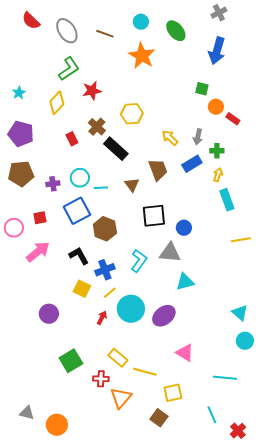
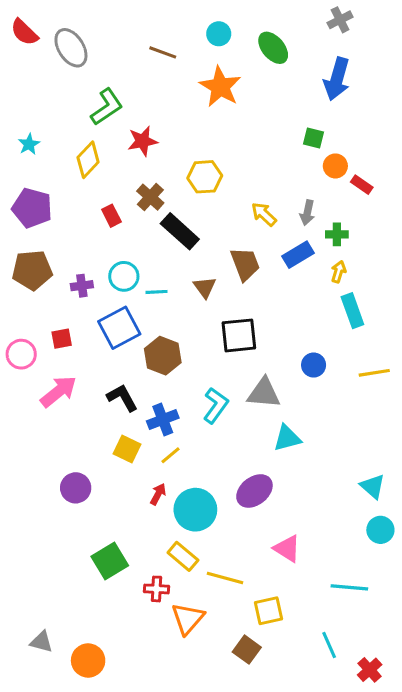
red semicircle: (31, 21) -> (24, 32), moved
gray ellipse: (67, 31) -> (71, 48), moved
blue circle: (184, 228) -> (314, 365), moved
cyan circle: (131, 309) -> (195, 510), moved

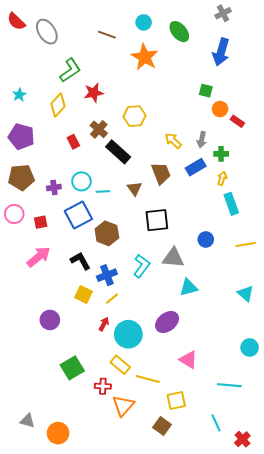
pink circle: (21, 354) -> (14, 214), moved
cyan triangle: (373, 486) -> (246, 293), moved

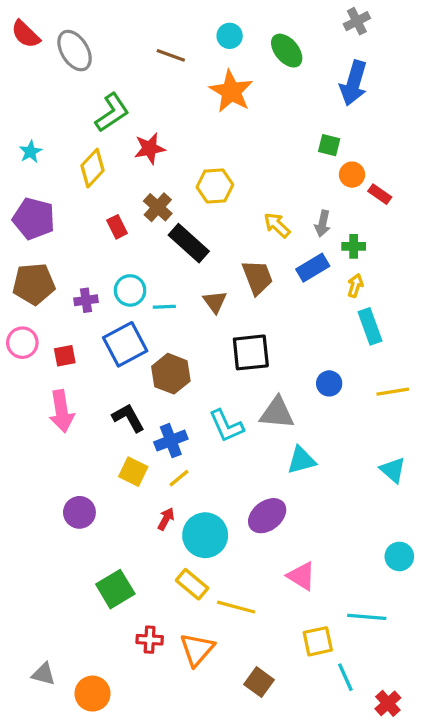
pink arrow: (39, 257) -> (61, 411), turned 120
cyan L-shape: (142, 266) -> (226, 426), turned 120
red cross: (103, 386) -> (150, 640), moved
yellow square: (176, 400) -> (318, 641), moved

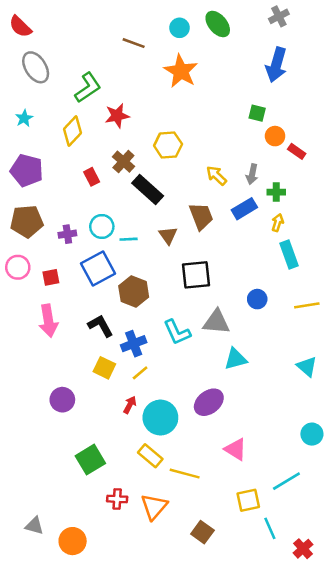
gray ellipse: (75, 51) -> (36, 67), moved
green ellipse: (287, 51) -> (218, 24), moved
cyan line: (367, 617) -> (286, 481), turned -36

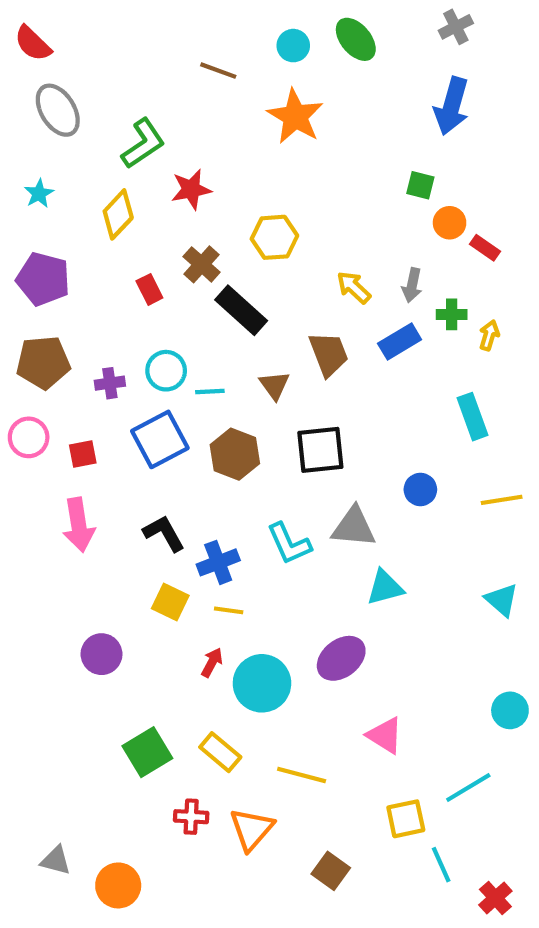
yellow arrow: (278, 223) -> (489, 335), moved
brown hexagon: (134, 291) -> (235, 454), moved
yellow line: (140, 373) -> (229, 610), turned 48
yellow rectangle: (150, 456) -> (220, 752), moved

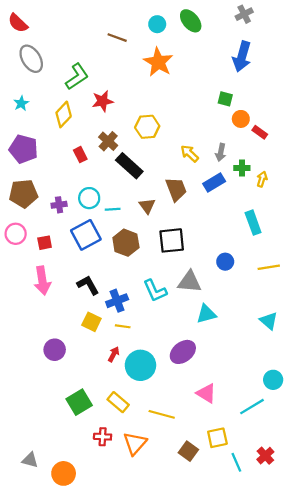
cyan line: (468, 788) -> (252, 407), moved
brown square: (331, 871) -> (188, 451), moved
red cross: (495, 898) -> (265, 456), moved

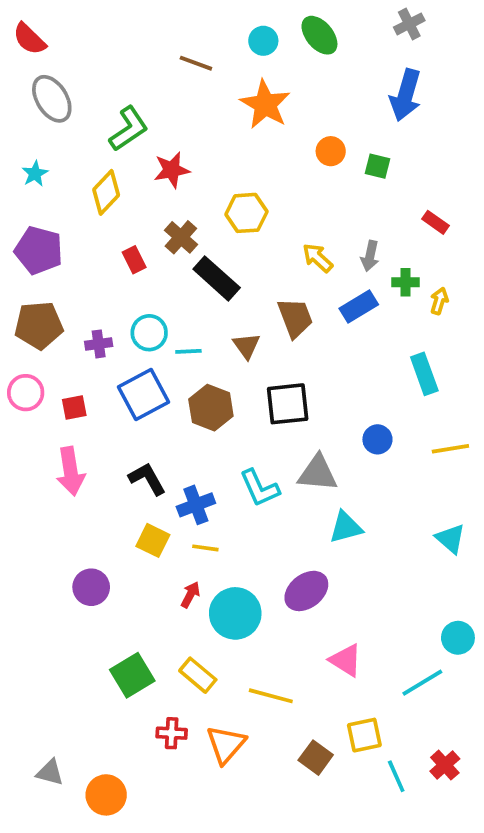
orange circle: (241, 119) -> (331, 151), moved

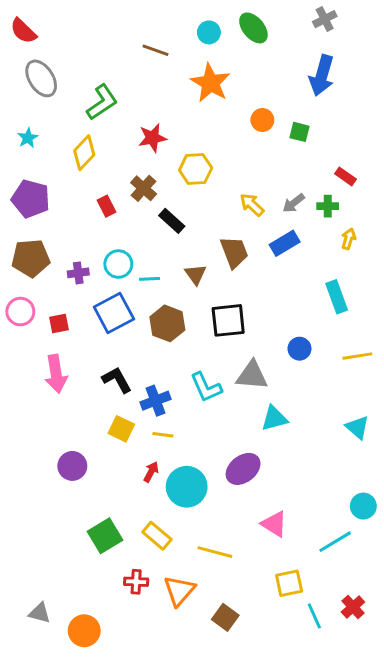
red star: (172, 170) -> (152, 138), moved
gray arrow: (370, 256) -> (294, 203), turned 40
black rectangle: (217, 278) -> (172, 221), size x0.7
green cross: (406, 282) -> (328, 206), moved
brown square: (316, 758) -> (225, 617), moved

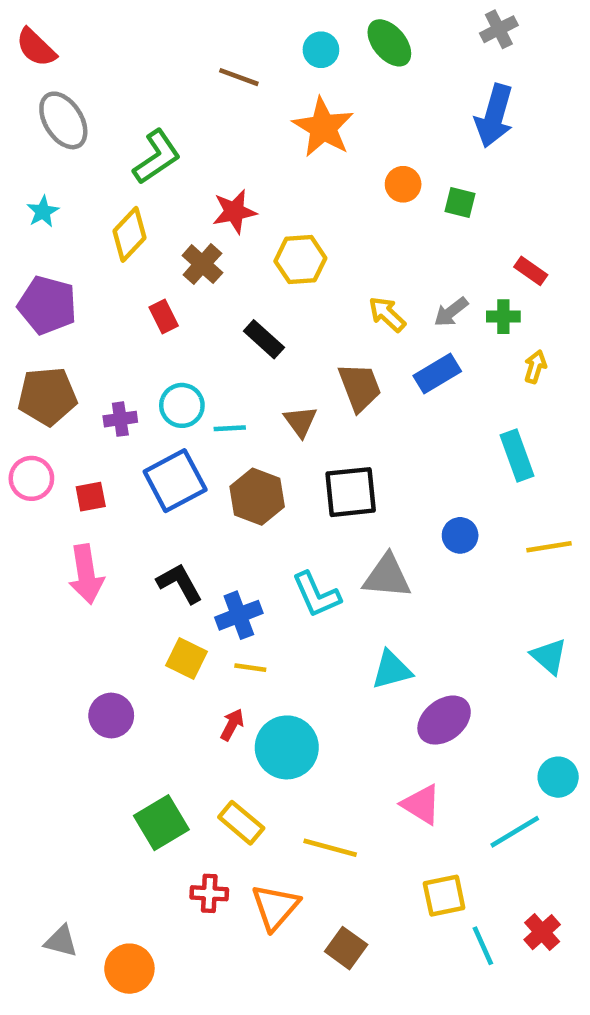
brown cross: (144, 188) -> (202, 264), moved
cyan triangle: (274, 418) -> (392, 670), moved
purple ellipse: (243, 469) -> (444, 720), moved

